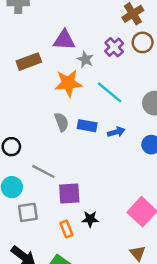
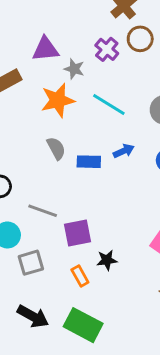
blue rectangle: (87, 126) -> (89, 162), moved

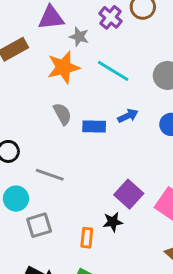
purple square: (77, 233) -> (129, 194), moved, turned -36
orange rectangle: (80, 276) -> (87, 238), turned 36

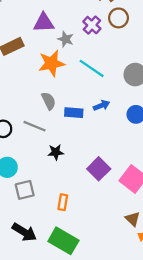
gray line: (50, 175) -> (35, 126), moved
black star: (113, 222) -> (56, 152), moved

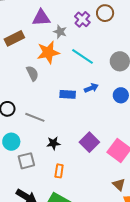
gray semicircle: (49, 101) -> (32, 73), moved
gray line: (35, 126) -> (35, 117), moved
black star: (56, 152) -> (53, 143), moved

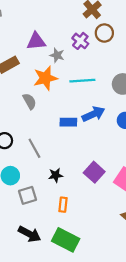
cyan line: (82, 56) -> (82, 81), turned -35
blue arrow: (91, 88) -> (93, 114), size x1.5
gray line: (35, 117) -> (34, 148), turned 42

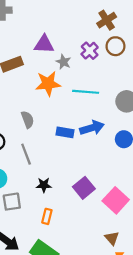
gray semicircle: (30, 101) -> (28, 120), moved

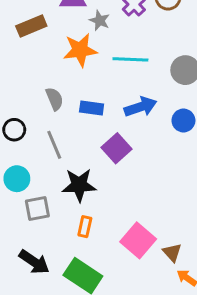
blue rectangle: (65, 132) -> (92, 108), moved
black star: (44, 185) -> (79, 185), size x1.6
purple square: (84, 188) -> (116, 148), moved
pink square: (116, 200) -> (138, 240), moved

